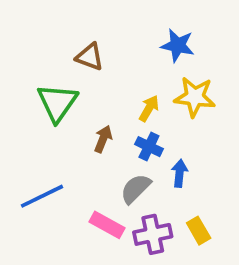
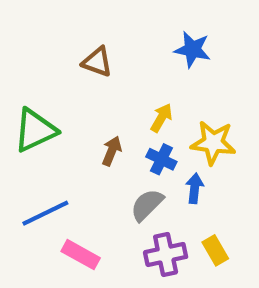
yellow star: (195, 97) -> (213, 143), moved
green triangle: (57, 103) -> (35, 130), moved, turned 30
pink rectangle: (107, 225) -> (81, 255), moved

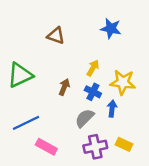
yellow rectangle: (215, 250) -> (124, 144), turned -35

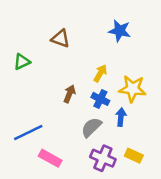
green triangle: (20, 75) -> (22, 62), moved, size x0.6
purple cross: (95, 147) -> (103, 158), turned 35

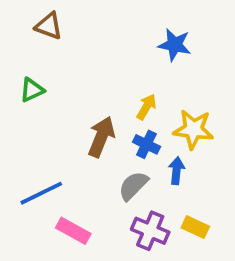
brown triangle: (60, 39) -> (49, 26), moved
brown arrow: (69, 94) -> (101, 137), size x1.5

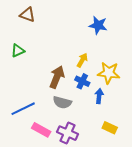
gray semicircle: (133, 186) -> (62, 102), moved, turned -120
purple cross: (150, 231) -> (67, 133), moved

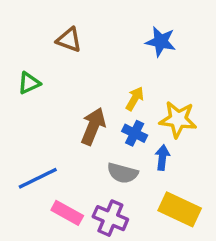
brown triangle: (27, 15) -> (69, 40), moved
gray semicircle: (62, 102) -> (123, 173), moved
yellow rectangle: (110, 128) -> (180, 209), size x1.6

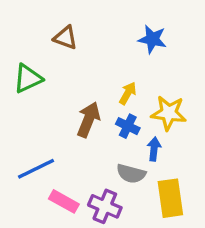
green triangle: (29, 83) -> (28, 79), size x1.4
gray semicircle: (123, 173) -> (131, 174), moved
yellow rectangle: (180, 209) -> (170, 198), turned 57

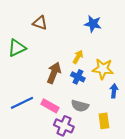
blue arrow: (154, 149) -> (114, 91), moved
yellow rectangle: (170, 198) -> (104, 121), size x0.7
pink rectangle: (64, 201) -> (50, 106), moved

